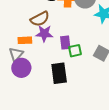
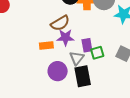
gray triangle: (16, 54) -> (77, 58), moved
purple circle: (21, 68) -> (58, 71), moved

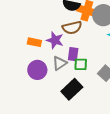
brown semicircle: (60, 23) -> (72, 28), moved
black rectangle: (83, 76) -> (72, 89), moved, turned 40

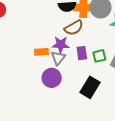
gray triangle: (60, 63) -> (58, 58), moved
green square: (81, 64) -> (99, 56), moved

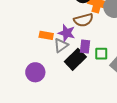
purple circle: (52, 78) -> (35, 72), moved
black rectangle: (90, 87) -> (75, 59), moved

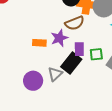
purple star: (67, 33) -> (59, 38), turned -30
gray triangle: (61, 45) -> (55, 74), moved

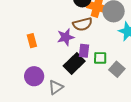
orange rectangle: (39, 43) -> (32, 41), moved, turned 64
gray triangle: (55, 74) -> (56, 87), moved

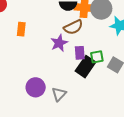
orange rectangle: (32, 41) -> (21, 29), moved, turned 32
black rectangle: (74, 63) -> (85, 67), moved

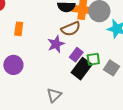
purple rectangle: (80, 53) -> (76, 55), turned 40
purple circle: (36, 87) -> (13, 65), moved

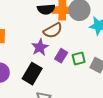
black rectangle: (82, 69) -> (32, 74), moved

